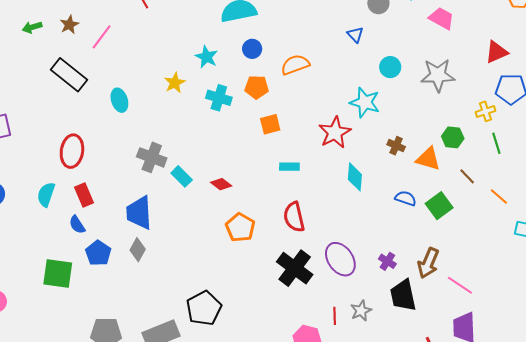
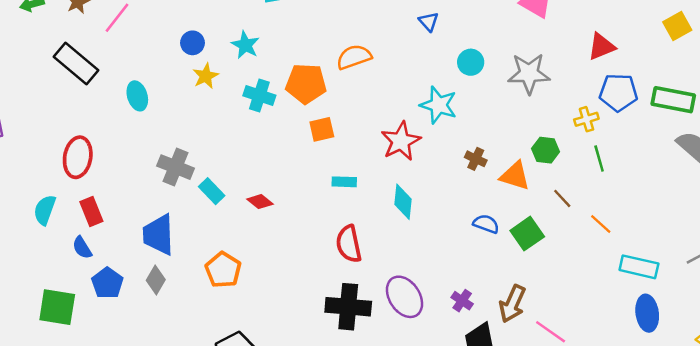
blue circle: (252, 49) -> (192, 43), moved
orange pentagon: (257, 87) -> (306, 84), size x1.4
cyan diamond: (355, 177) -> (403, 202), moved
orange pentagon: (240, 227) -> (223, 270), moved
black cross: (295, 268) -> (348, 307), turned -33

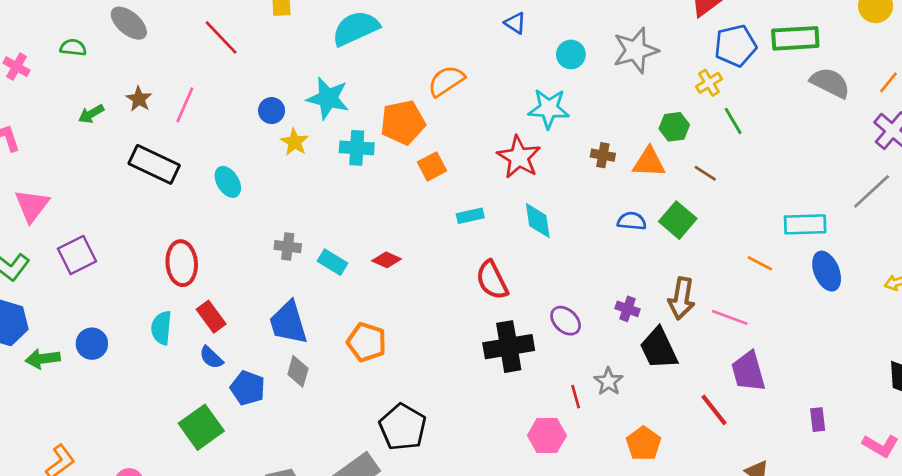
cyan star: (245, 45) -> (328, 98), size x1.4
gray cross: (175, 167) -> (288, 247), size x0.7
orange line: (601, 224) -> (760, 263), moved
purple ellipse: (405, 297) -> (566, 321), size x0.7
green square: (57, 307) -> (201, 427), turned -30

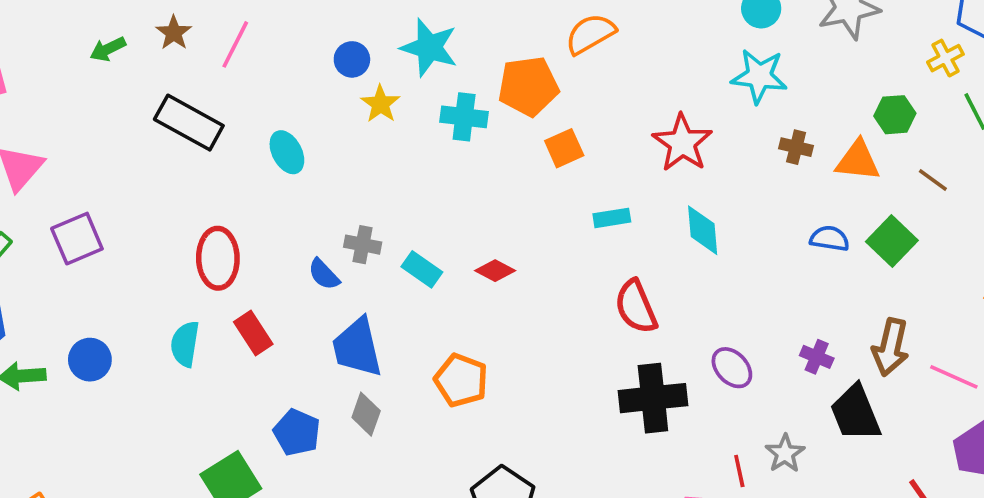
cyan star: (549, 109) -> (759, 76), moved
blue semicircle: (211, 357) -> (324, 274), moved

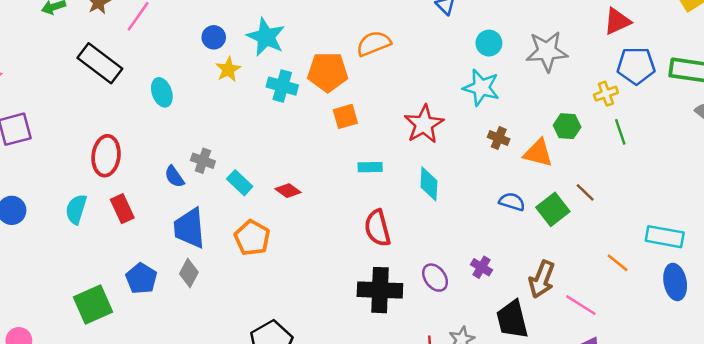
brown line: (933, 180) -> (585, 192), moved
purple cross: (817, 357) -> (482, 267), moved
orange pentagon: (461, 380) -> (252, 238), moved

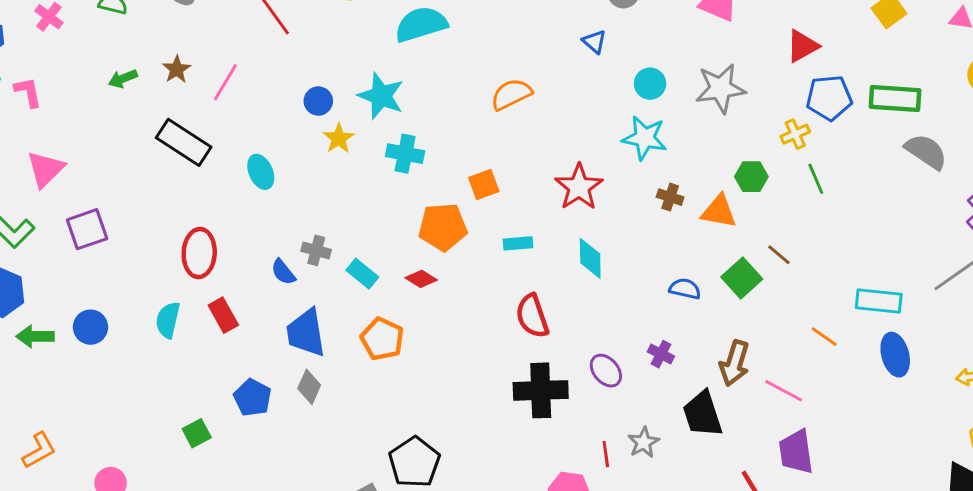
orange pentagon: (328, 72) -> (443, 227), moved
blue semicircle: (512, 202) -> (685, 289), moved
green square: (93, 304) -> (197, 433), size x0.6

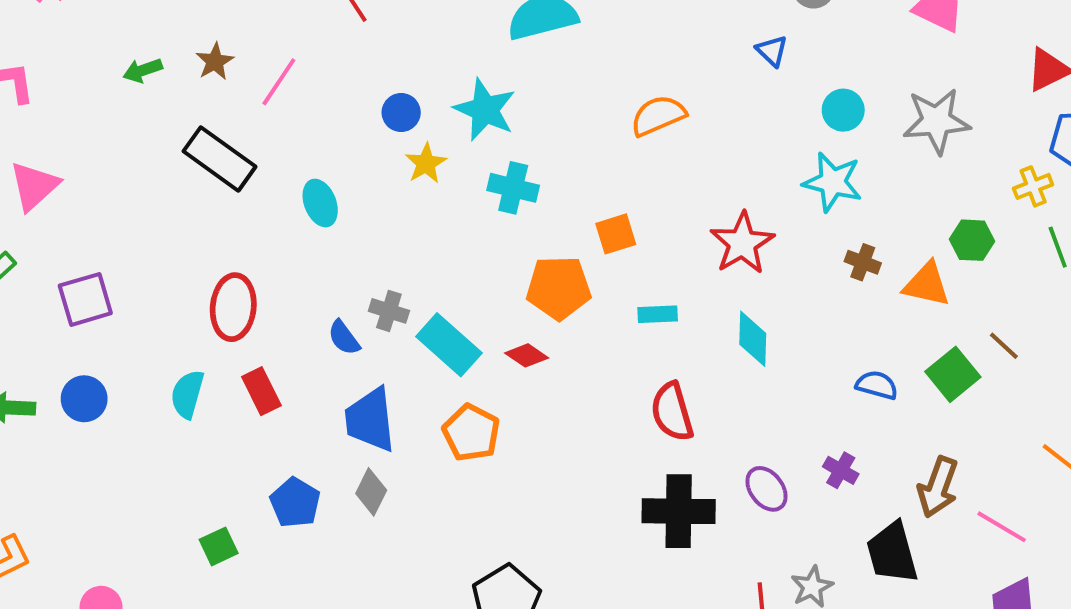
purple square: (87, 229) -> (85, 299), moved
cyan rectangle: (362, 274) -> (449, 345), size x1.5

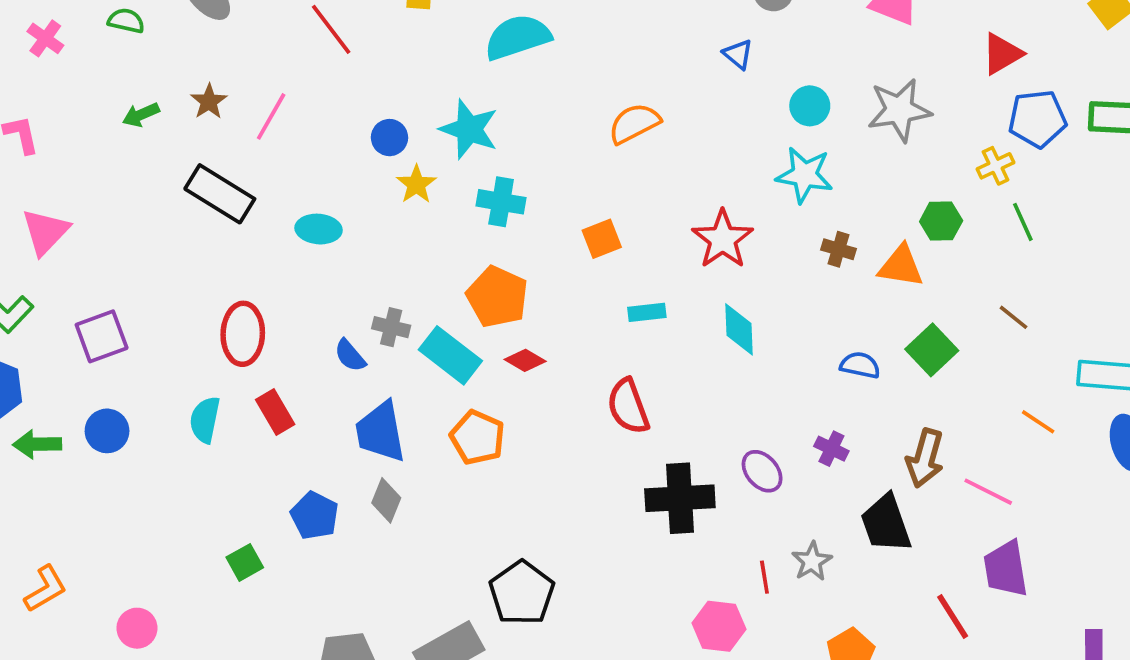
cyan ellipse: (320, 203) -> (319, 229), turned -60
orange pentagon: (559, 288) -> (497, 297), moved, turned 30
brown line: (1004, 346) -> (1014, 317), moved
red semicircle: (672, 412) -> (628, 406), moved

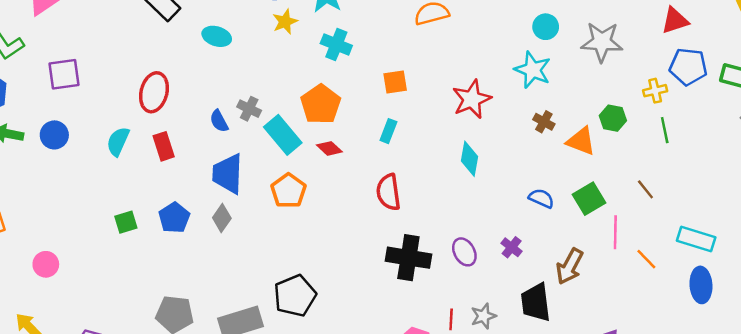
cyan rectangle: (647, 312) -> (388, 131), moved, turned -75
pink line: (988, 492) -> (615, 232), moved, turned 52
green square: (245, 562) -> (126, 222), moved

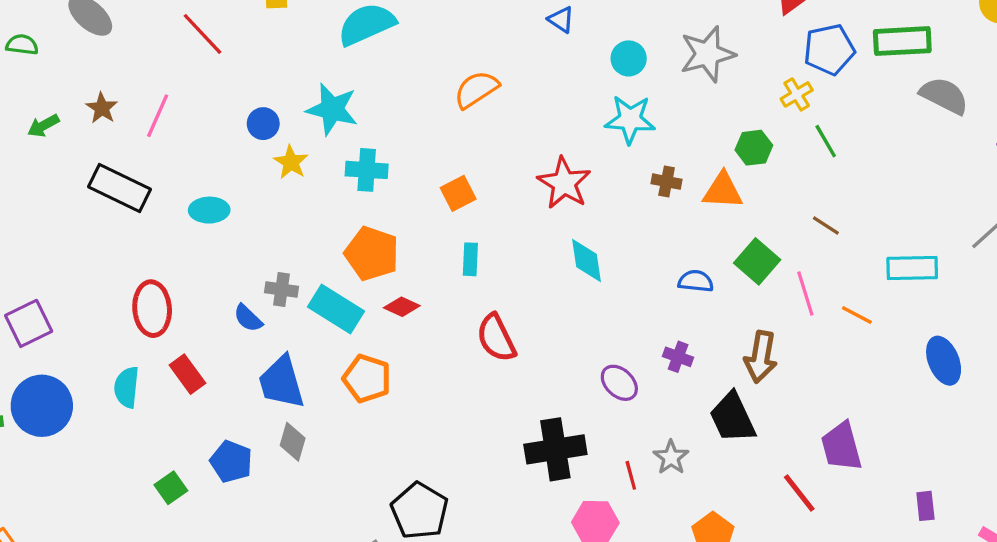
blue circle: (54, 135) -> (42, 406), size x1.6
black cross: (408, 258) -> (555, 449), moved
blue ellipse: (701, 285) -> (944, 361), moved

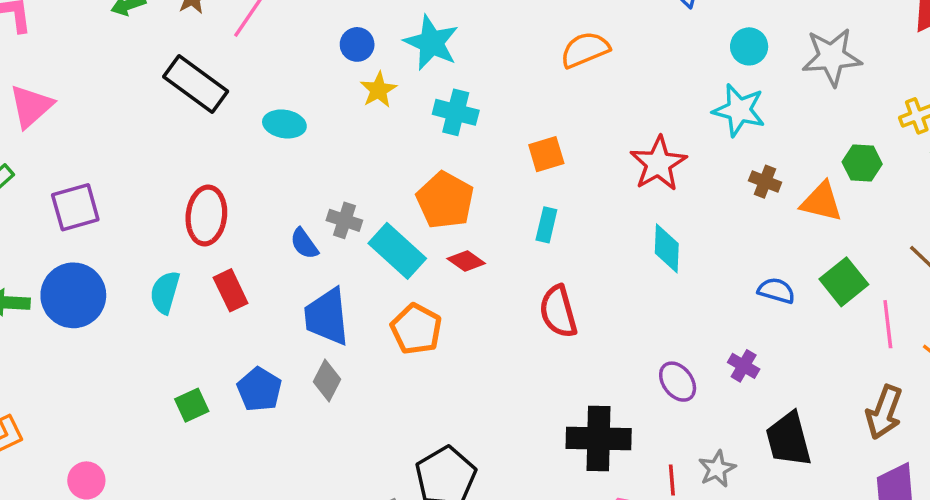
brown arrow: (761, 357) -> (884, 412), moved

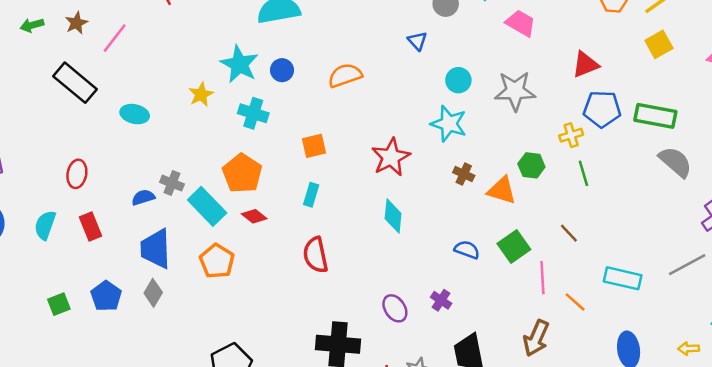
blue circle: (357, 44) -> (282, 70), moved
red ellipse: (206, 215) -> (77, 174), size x0.7
blue semicircle: (304, 244) -> (143, 197), turned 105

